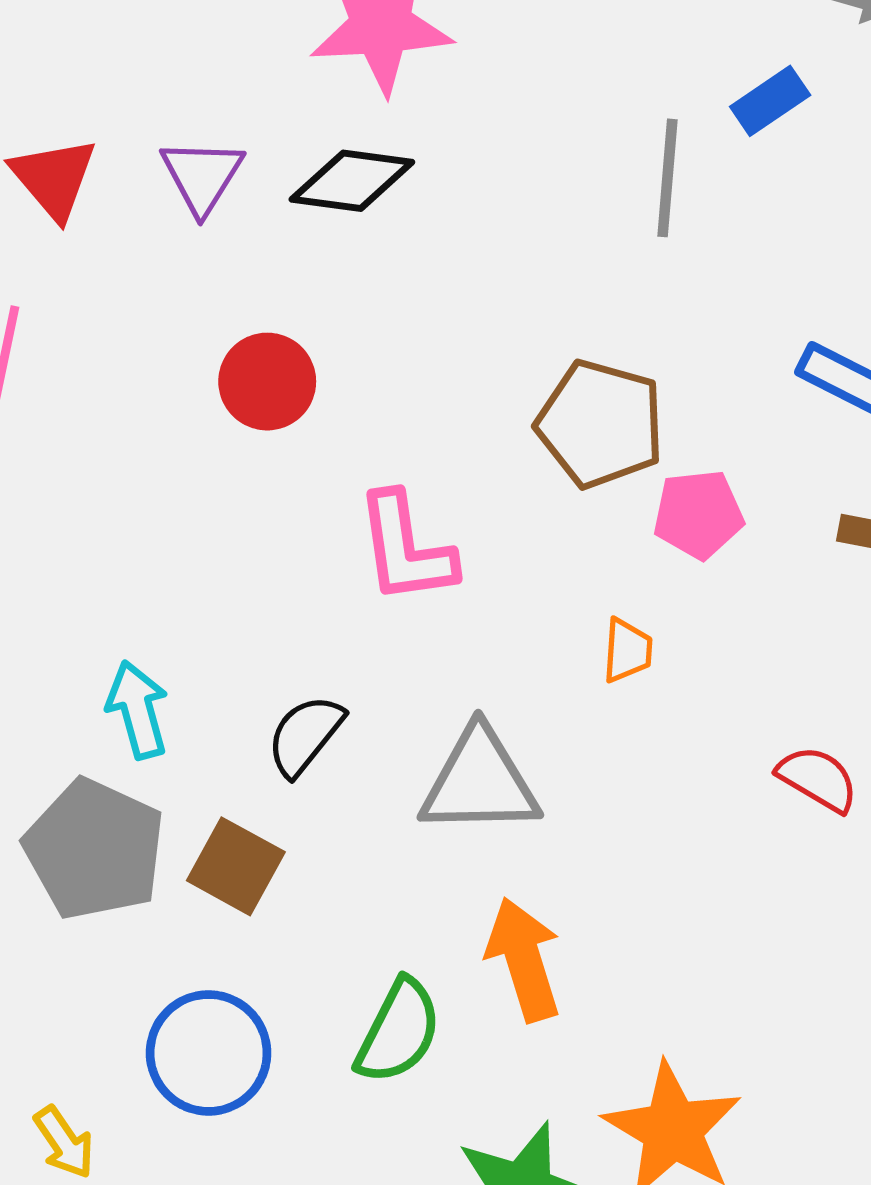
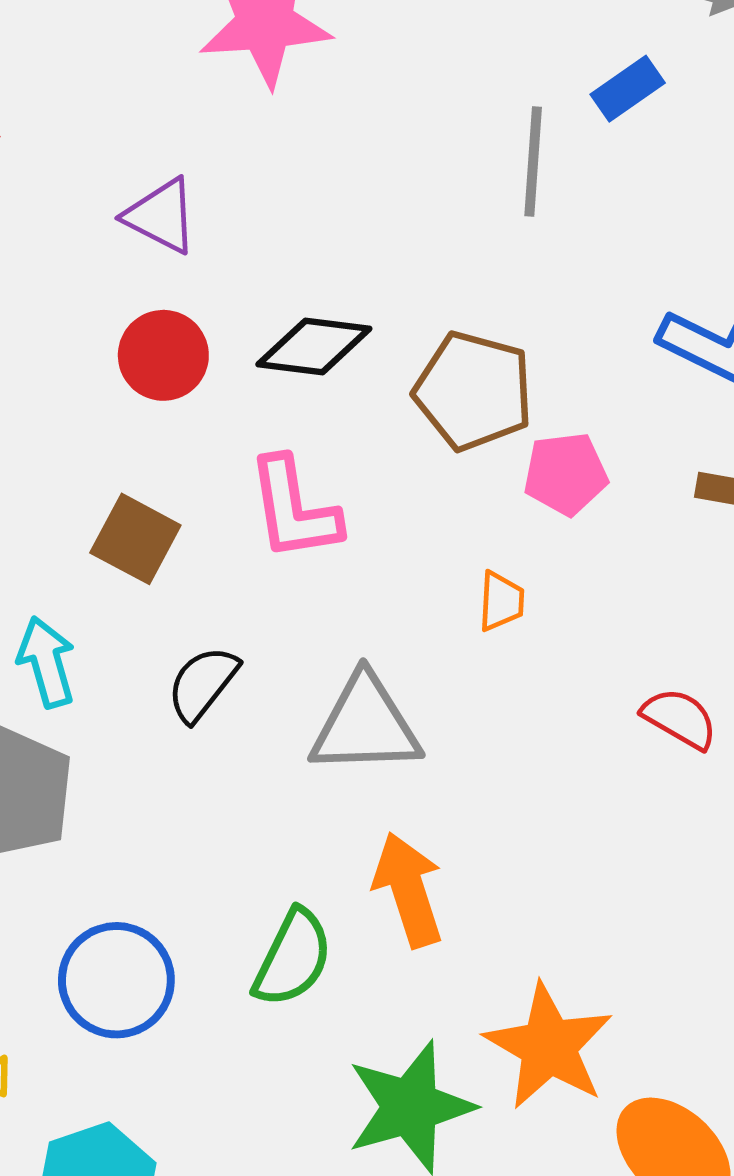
purple triangle: (202, 176) -> (161, 216), moved, turned -34
black diamond: (352, 181) -> (314, 346), moved
brown square: (236, 866) -> (135, 539), moved

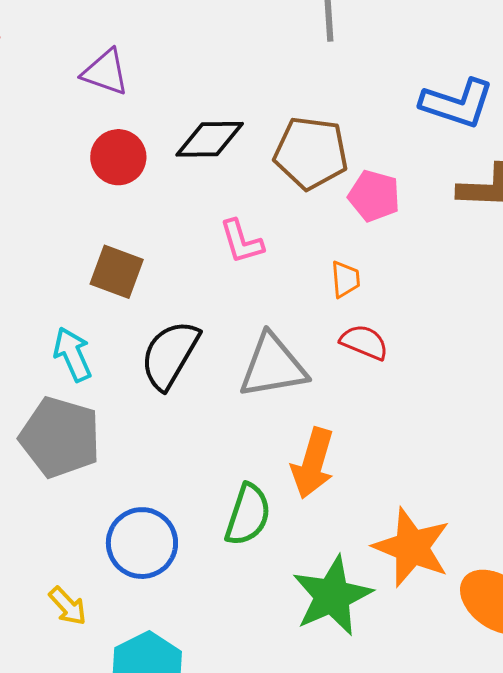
pink pentagon: (566, 474) -> (374, 196), turned 30
pink L-shape: (294, 509) -> (242, 242), moved, size x0.7
black semicircle: (203, 684) -> (170, 355), size x1.4
red semicircle: (680, 718) -> (364, 342), moved
orange arrow: (408, 890) -> (313, 463), turned -138

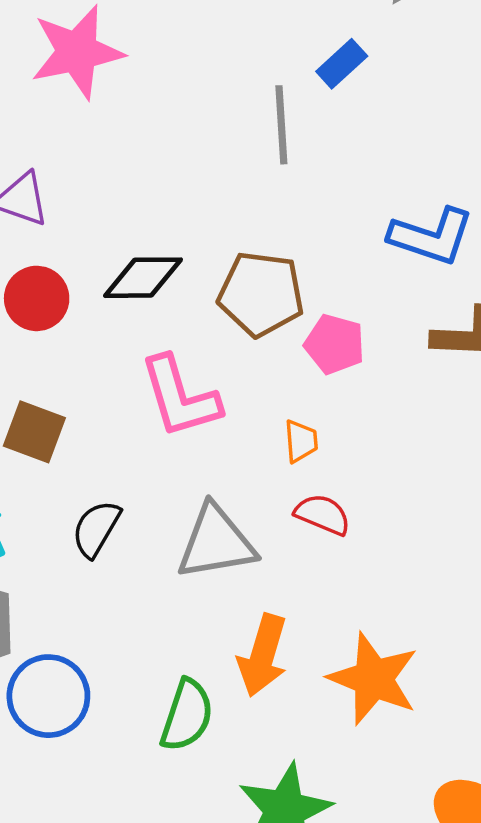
pink L-shape: (242, 242) -> (180, 397), size x1.6
black semicircle: (170, 355) -> (96, 529), size x0.7
blue circle: (142, 543) -> (48, 696), moved
orange star: (412, 547) -> (373, 679), moved

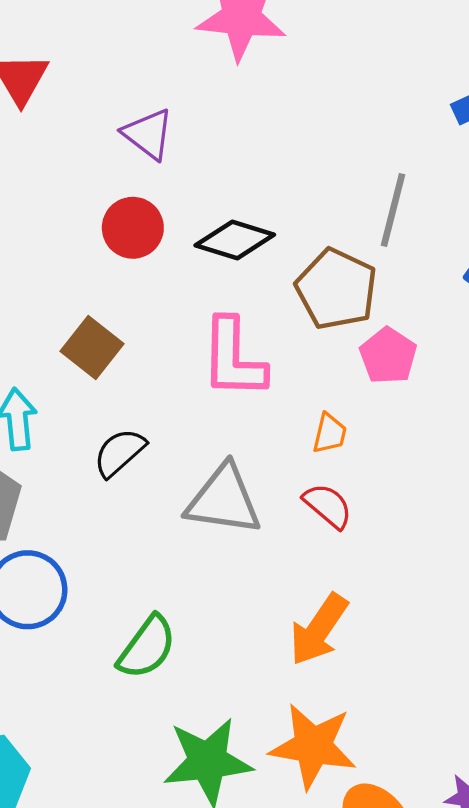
gray line: (281, 125) -> (393, 210), moved
orange arrow: (263, 655) -> (319, 630), moved
orange star: (373, 679) -> (313, 746), moved, turned -30

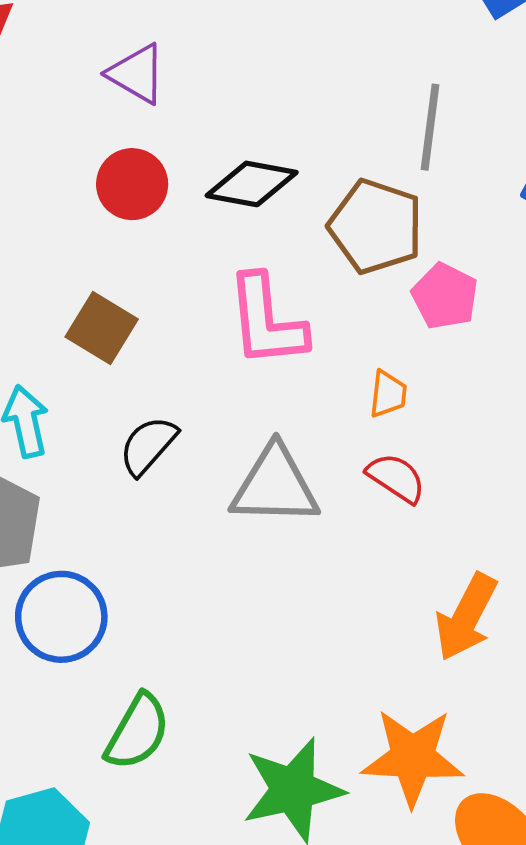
orange arrow: (319, 630) -> (466, 617), moved
green semicircle: (147, 647) -> (137, 732), moved

